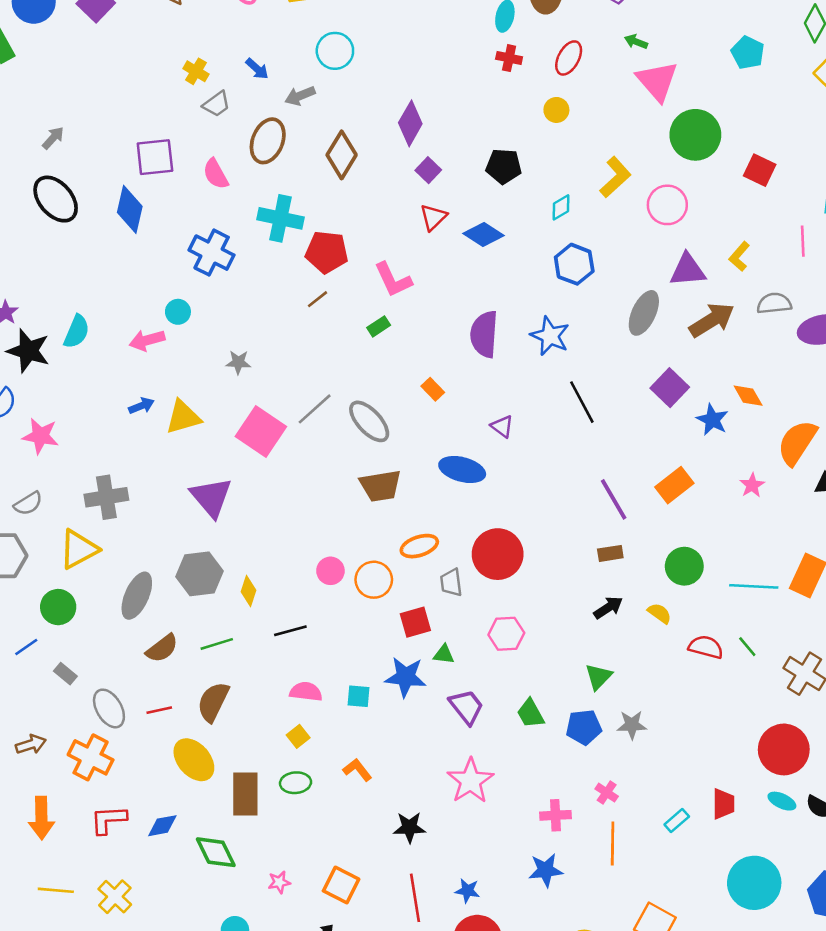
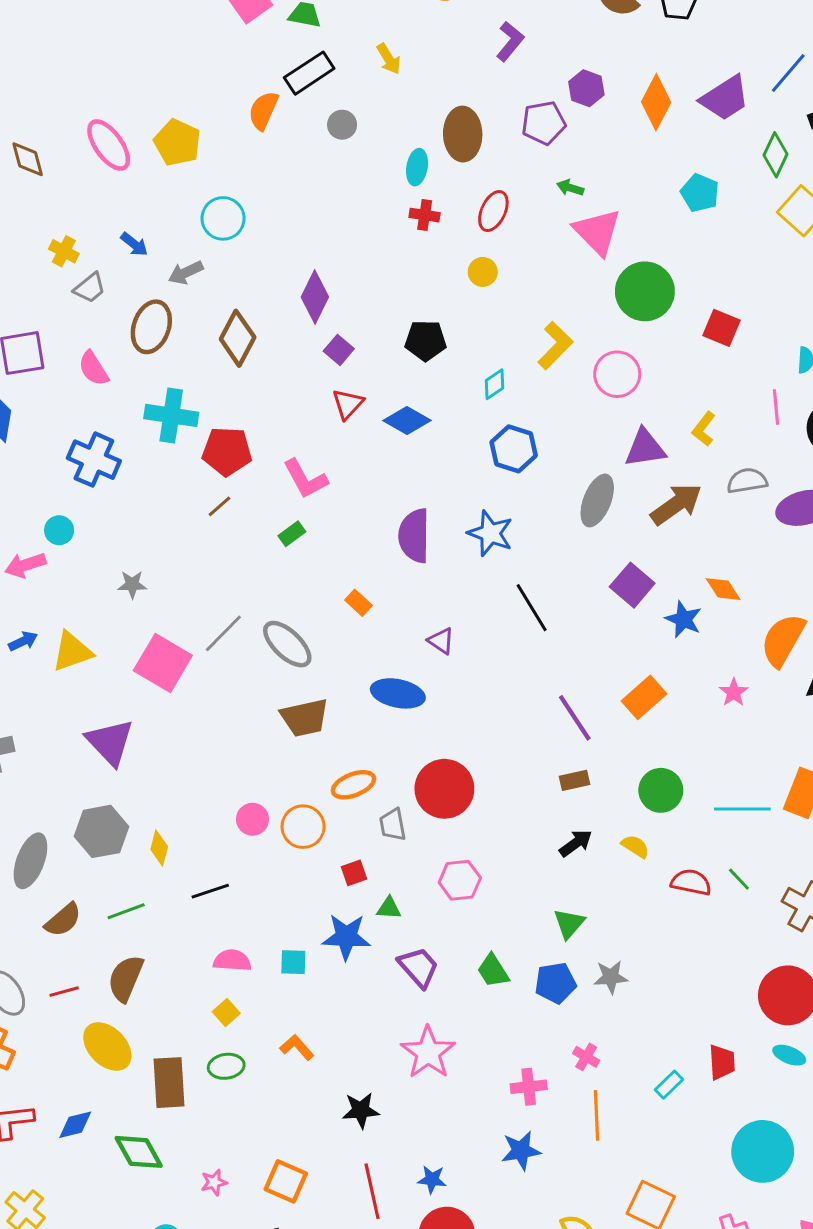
red square: (415, 622) -> (354, 873), size x0.7

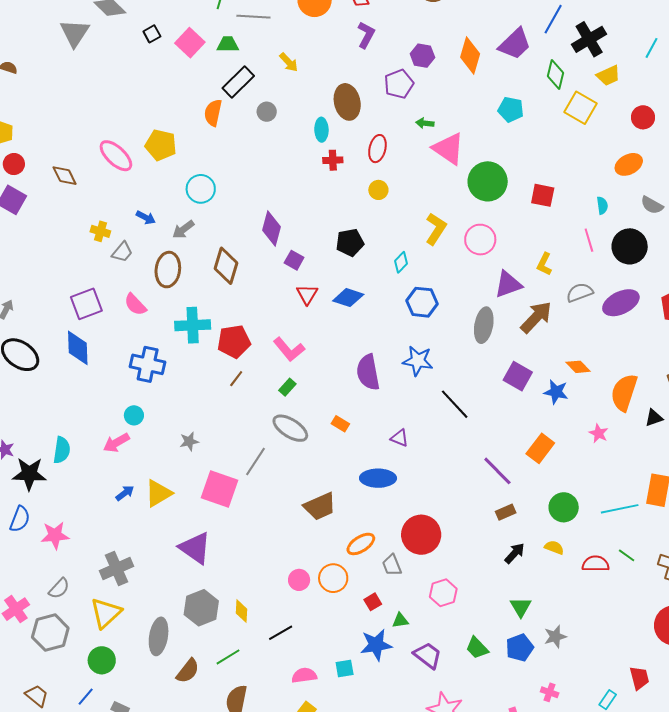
gray ellipse: (287, 644) -> (290, 428), moved

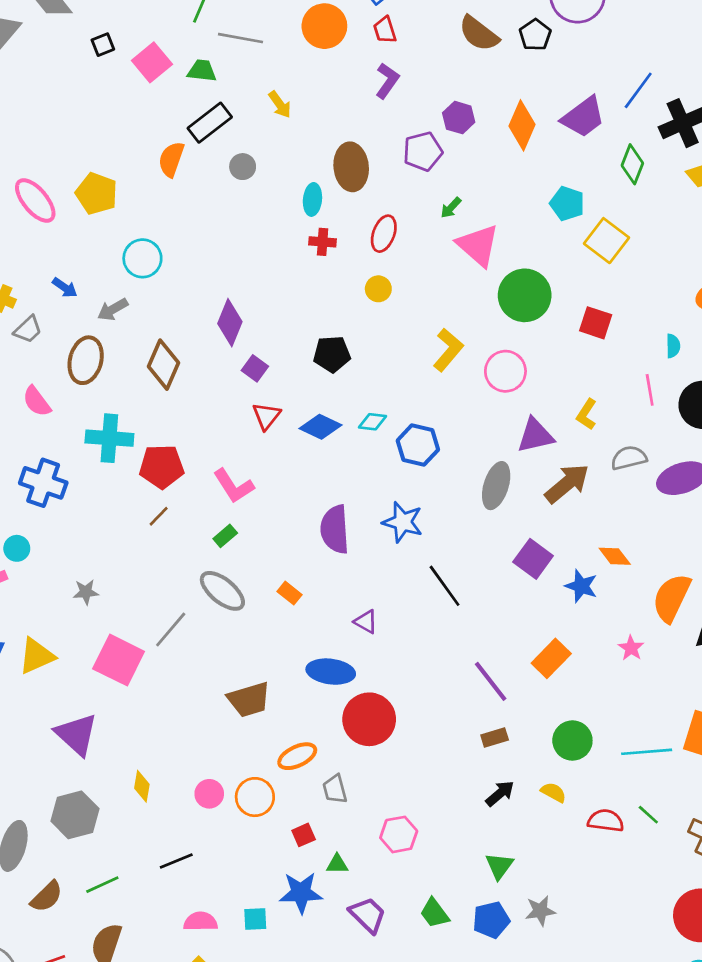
yellow square: (580, 108) -> (606, 241), moved
green arrow: (425, 123) -> (451, 208), turned -60
cyan diamond: (401, 262) -> (373, 422), moved, turned 45
red circle: (421, 535) -> (369, 719), moved
yellow diamond: (241, 611) -> (142, 786), moved

